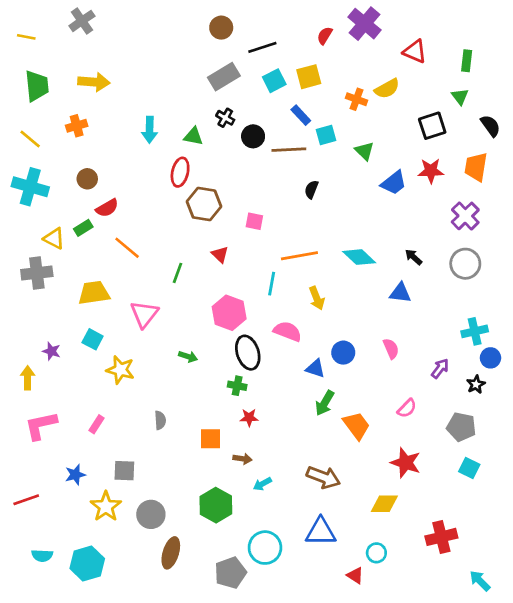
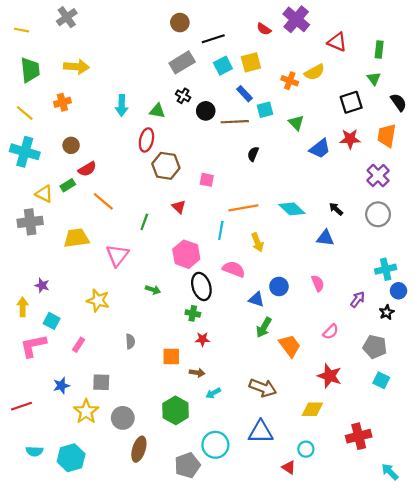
red semicircle: (325, 36) -> (264, 29), turned -88
cyan square: (93, 339) -> (52, 321), moved

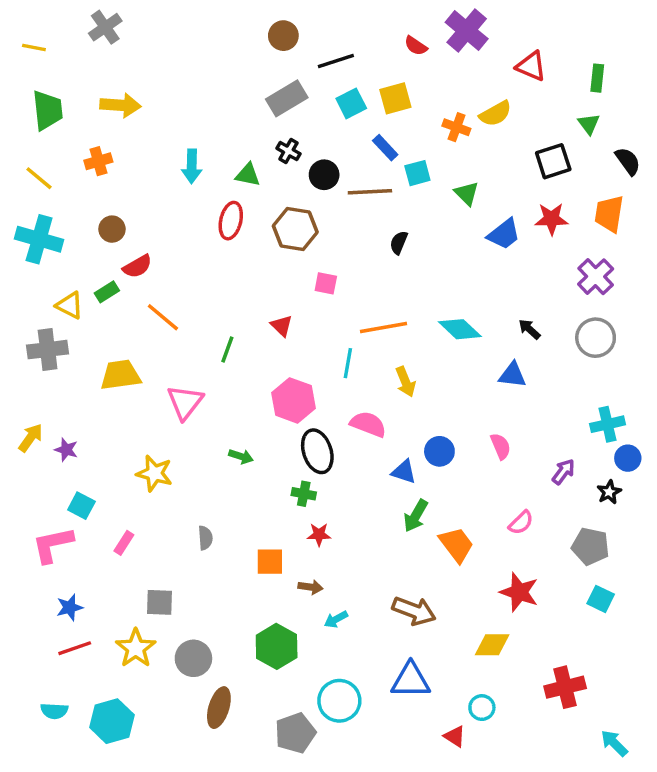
brown hexagon: (166, 166) -> (295, 229), moved
yellow arrow: (23, 307) -> (31, 438), moved, turned 36
blue star: (61, 386) -> (70, 607), moved
red line: (21, 406) -> (75, 648), moved

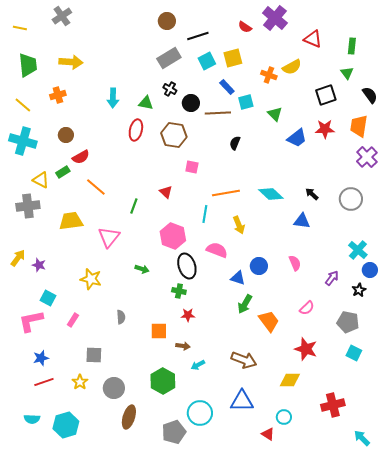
purple cross: (596, 277) -> (367, 157), moved
cyan cross: (607, 424) -> (358, 250), turned -36
yellow star: (136, 648) -> (80, 382), size x0.7

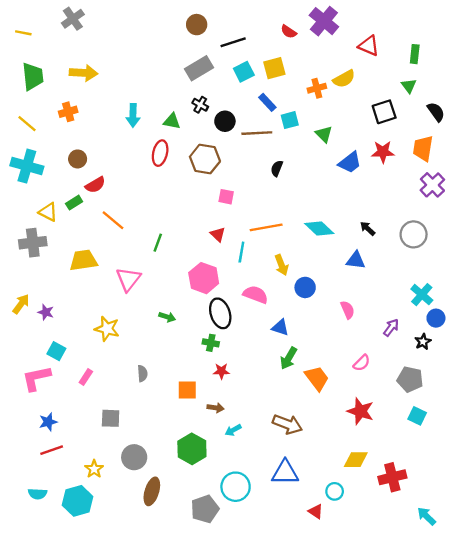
orange cross: (269, 75) -> (317, 88), turned -35
red triangle: (166, 192) -> (218, 234), moved
blue circle: (259, 266) -> (305, 287), moved
yellow diamond: (290, 380) -> (356, 460), moved
yellow star: (80, 382) -> (94, 469), moved

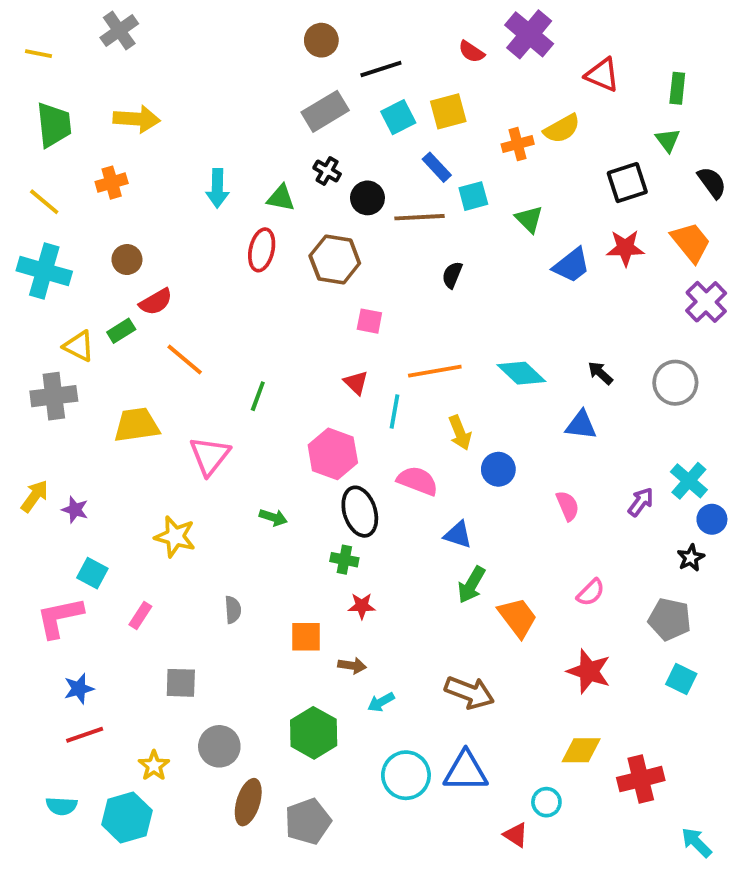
orange trapezoid: (423, 148) -> (691, 242), turned 132
purple arrow: (391, 328) -> (641, 502), moved
cyan circle: (236, 487) -> (406, 775), moved
gray pentagon: (205, 509) -> (308, 821), moved

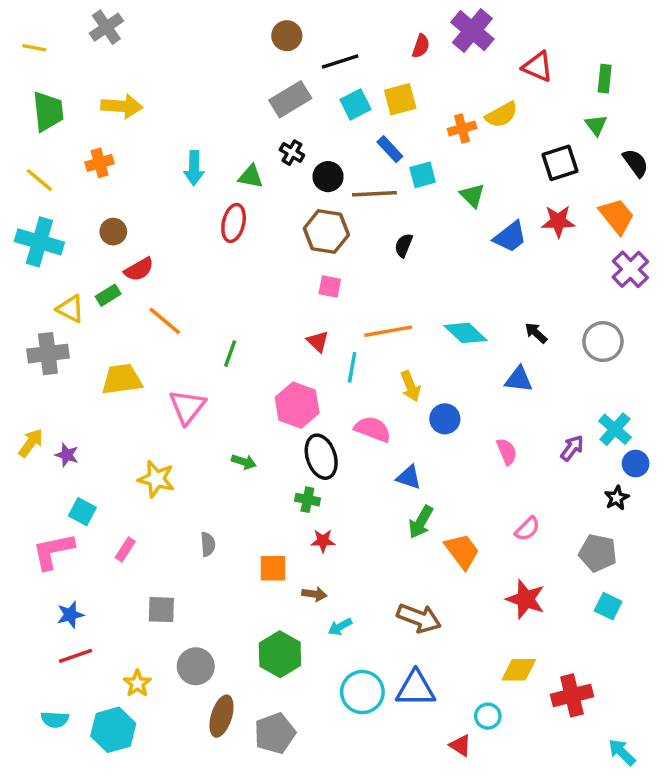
red semicircle: (471, 52) -> (421, 46), turned -105
brown hexagon: (335, 260) -> (326, 232), moved

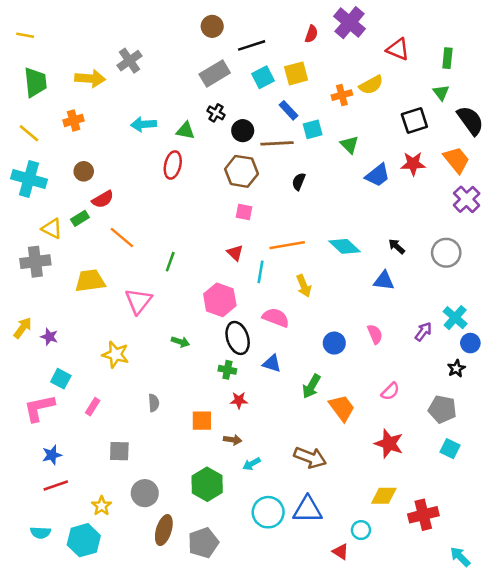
gray cross: (106, 27) -> (129, 61), moved
black semicircle: (636, 163) -> (470, 120), size x1.4
cyan arrow: (194, 168) -> (143, 124), turned 85
blue circle: (445, 419) -> (334, 343), moved
blue triangle: (409, 477) -> (272, 363), moved

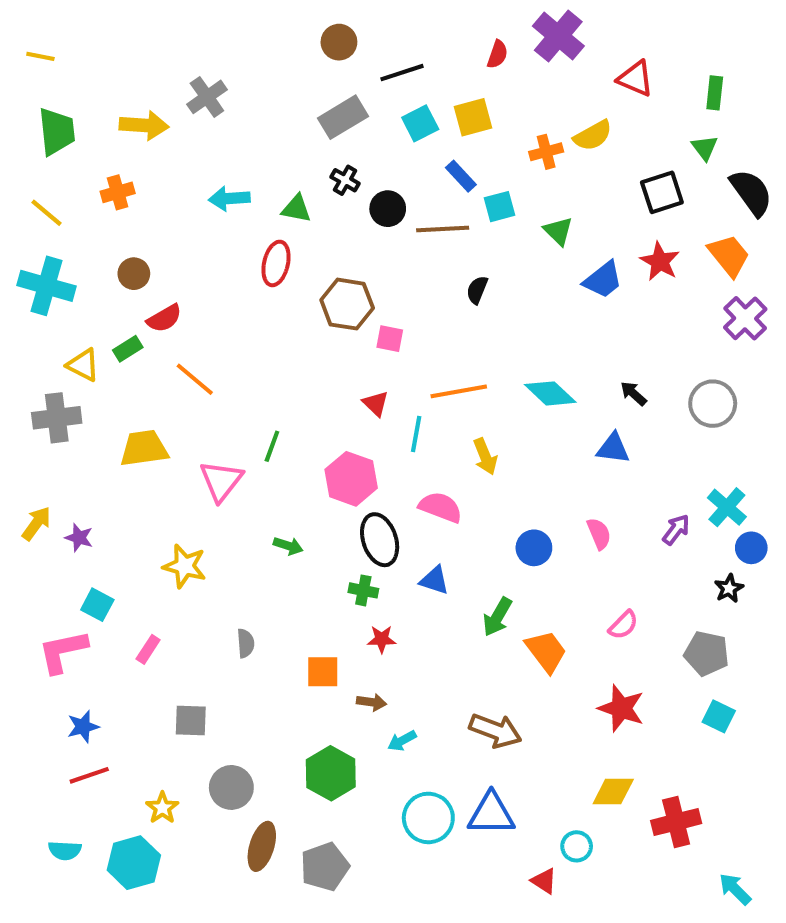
red star: (413, 164) -> (660, 261), turned 30
brown hexagon: (241, 171) -> (347, 304), moved
green line: (170, 262) -> (272, 446), moved

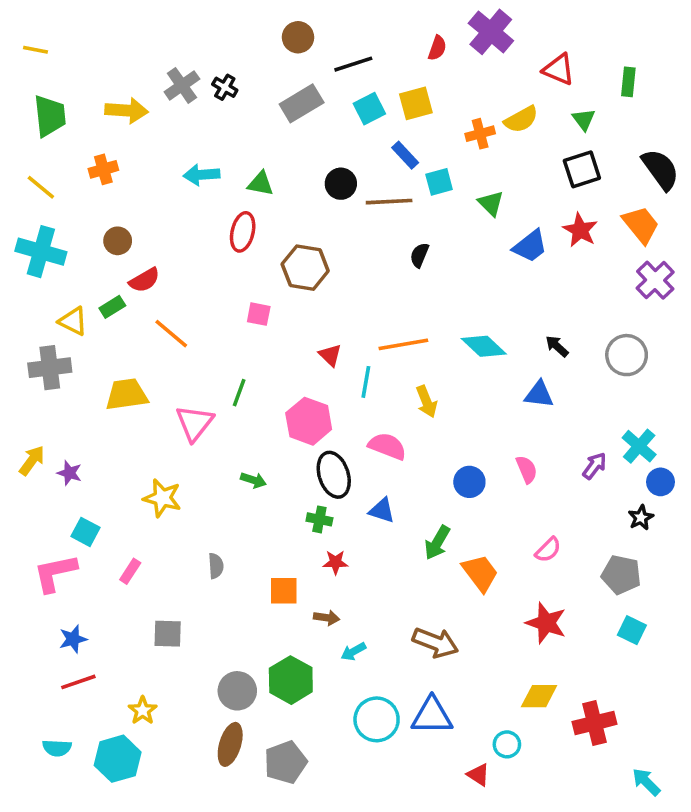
green triangle: (705, 148) -> (584, 119), moved
black cross: (345, 180) -> (225, 87), moved
pink square: (390, 339) -> (259, 314), moved
gray circle: (231, 787) -> (237, 691), moved

